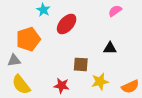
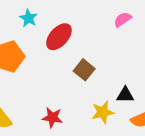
black triangle: (110, 48) -> (125, 95), moved
brown square: (81, 64) -> (84, 70), moved, turned 35

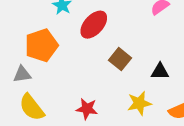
black triangle: (125, 95) -> (160, 71), moved

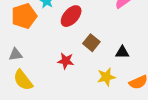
orange pentagon: (41, 45) -> (24, 16), moved
red star: (87, 109) -> (66, 61), moved

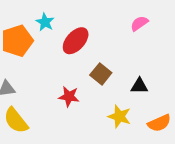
yellow star: (106, 77) -> (119, 116), turned 30

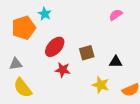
red ellipse: (76, 41) -> (55, 47), moved
brown square: (101, 74) -> (87, 53), turned 35

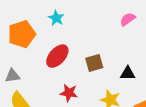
cyan star: (45, 14) -> (56, 18), moved
red star: (63, 70) -> (69, 93), moved

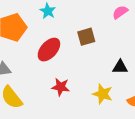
brown square: (94, 63) -> (86, 37), moved

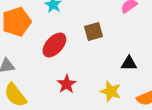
red star: (61, 87) -> (67, 84), turned 30

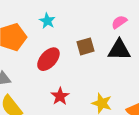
black triangle: (129, 63) -> (119, 50), moved, size x1.5

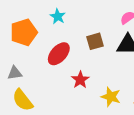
red star: (60, 96) -> (80, 80), moved

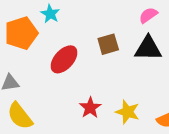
cyan star: (58, 16) -> (50, 14), moved
red star: (80, 80) -> (90, 108), moved

